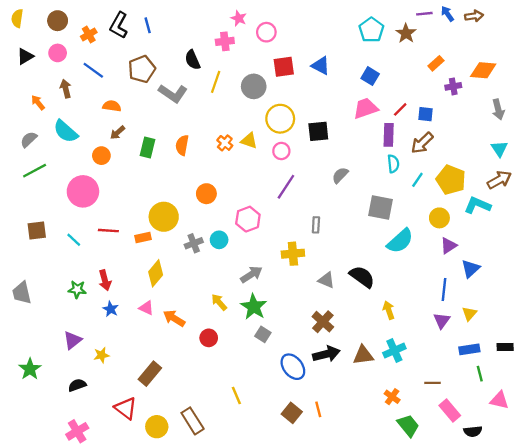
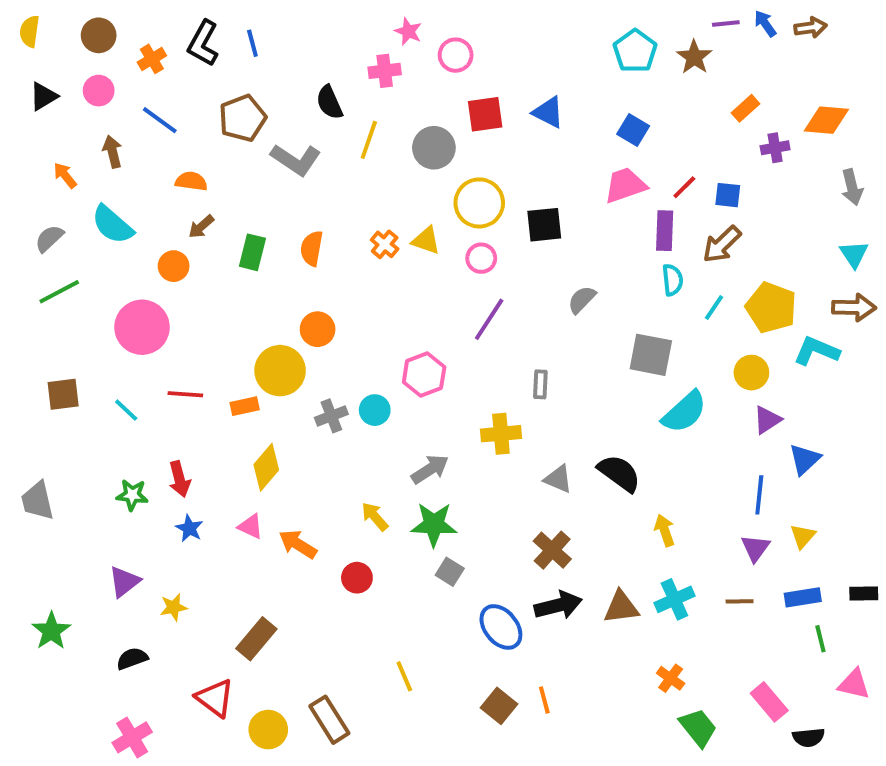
brown arrow: (499, 180) -> (854, 307), turned 30
orange circle: (206, 194) -> (318, 329), moved
green star: (254, 307) -> (434, 524), turned -30
brown line: (432, 383) -> (740, 601), moved

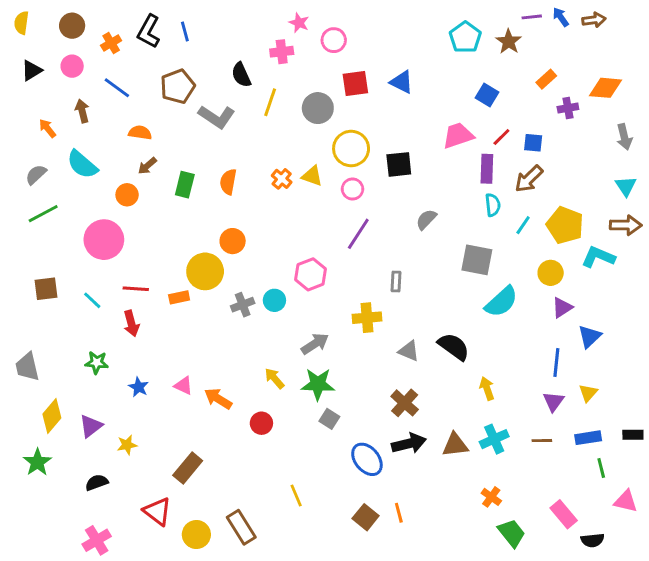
blue square: (633, 130) -> (487, 95), moved
yellow diamond: (266, 467) -> (52, 416), moved
red arrow: (179, 479) -> (131, 323), moved

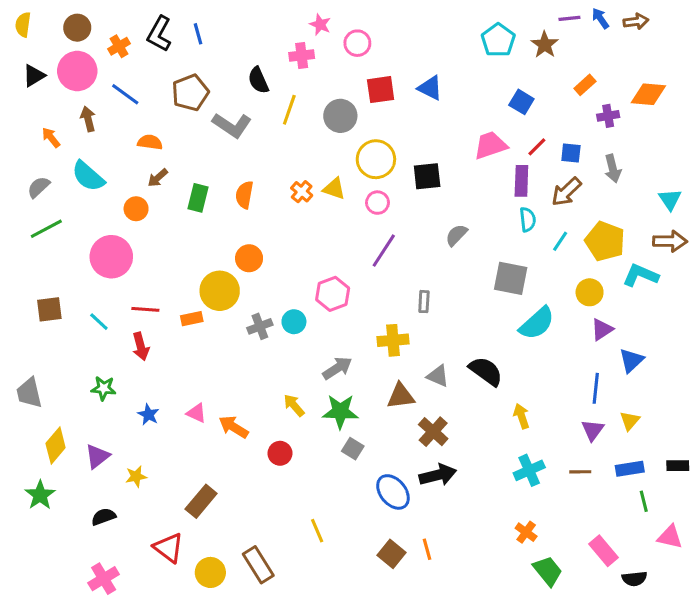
pink circle: (72, 66) -> (77, 71), size x1.6
gray arrow: (624, 137) -> (613, 168), moved
brown triangle: (455, 445) -> (401, 396), moved

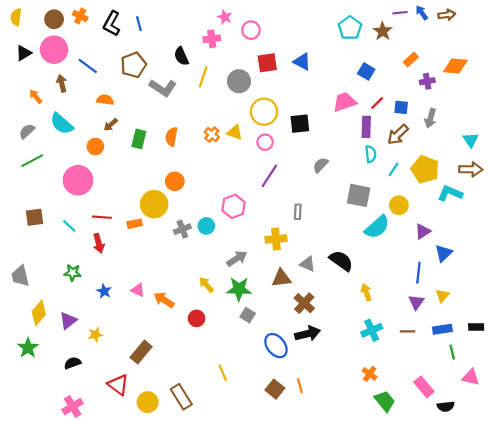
orange cross: (119, 46) -> (80, 16), moved, turned -32
gray arrow: (613, 168) -> (430, 118), turned 30
yellow circle: (590, 292) -> (399, 205), moved

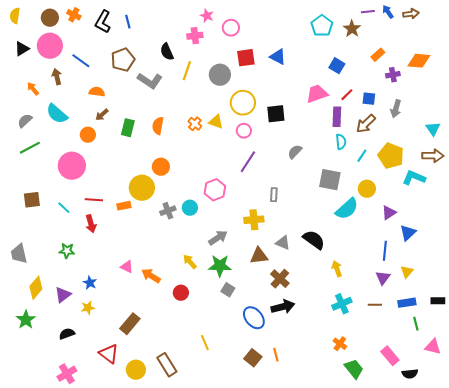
blue star: (104, 291) -> (90, 283), moved

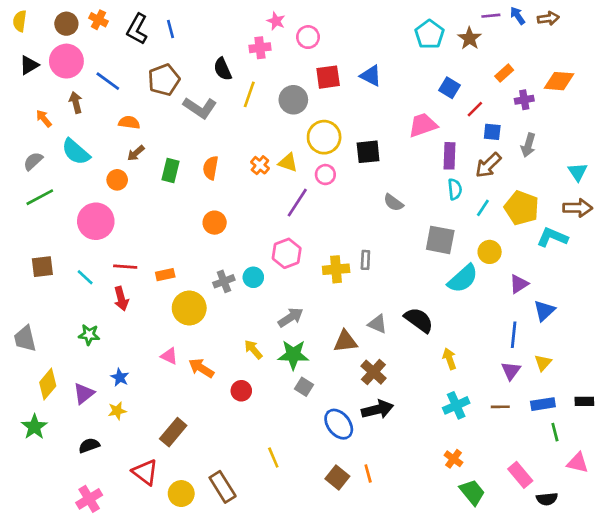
red line: (347, 95) -> (475, 109), moved
gray semicircle: (295, 152) -> (393, 203), turned -98
purple line: (248, 162) -> (297, 203), moved
yellow circle: (142, 188) -> (189, 308), moved
yellow cross: (254, 220) -> (336, 269), moved

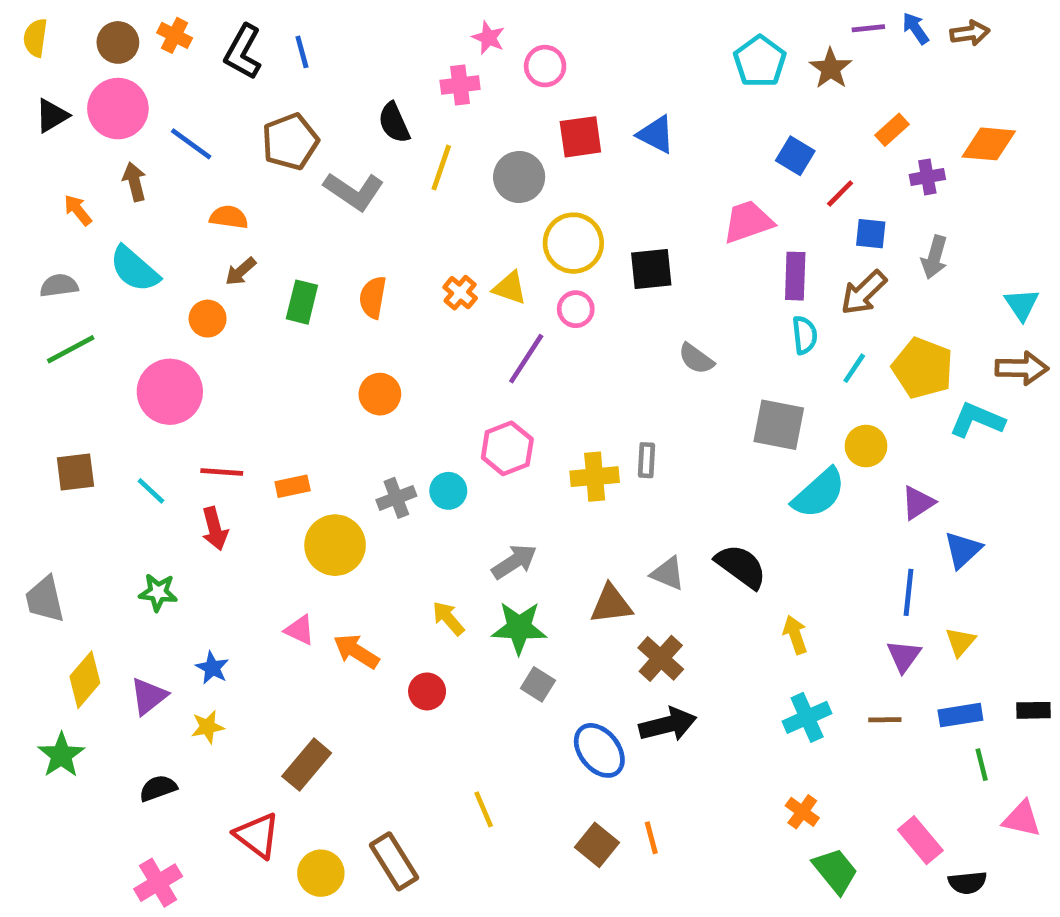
gray semicircle: (33, 161) -> (59, 286), turned 35

